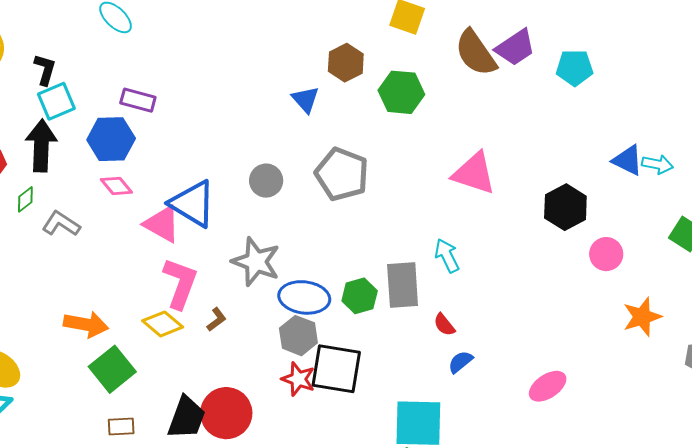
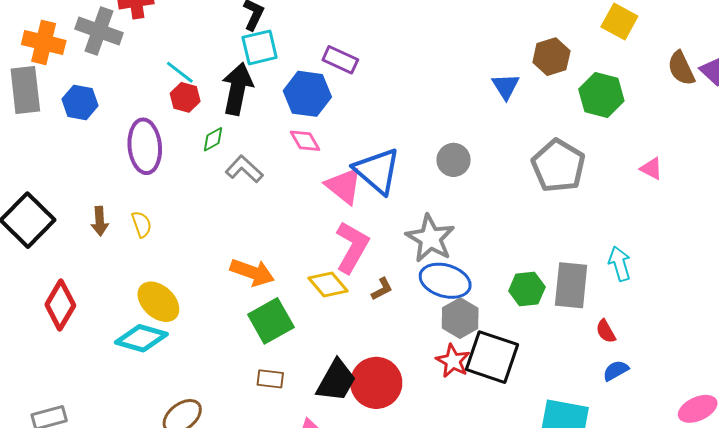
brown semicircle: (476, 53) -> (681, 68), size x0.7
pink triangle: (474, 173) -> (651, 168), moved, size x0.5
gray pentagon: (342, 174) -> (558, 166), moved
blue ellipse: (304, 297) -> (445, 281), moved

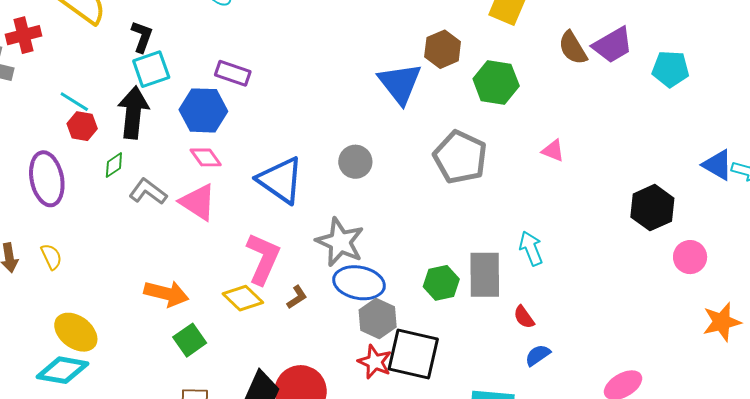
blue triangle: (506, 86) -> (400, 83), size x1.6
pink triangle: (344, 186) -> (198, 202), moved
green square: (271, 321) -> (190, 340), size x0.7

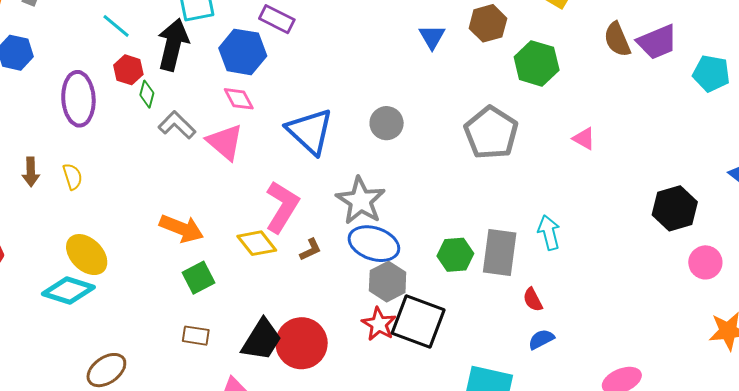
blue triangle: (400, 83) -> (432, 37), moved, size x0.6
red hexagon: (82, 126) -> (128, 70), moved
green diamond: (114, 165) -> (147, 94), turned -48

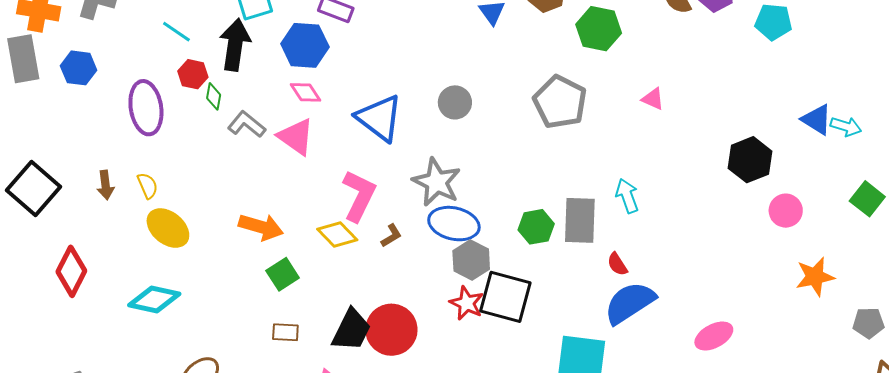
yellow ellipse: (87, 255) -> (168, 228), moved
blue semicircle: (541, 339) -> (630, 303), size x2.0

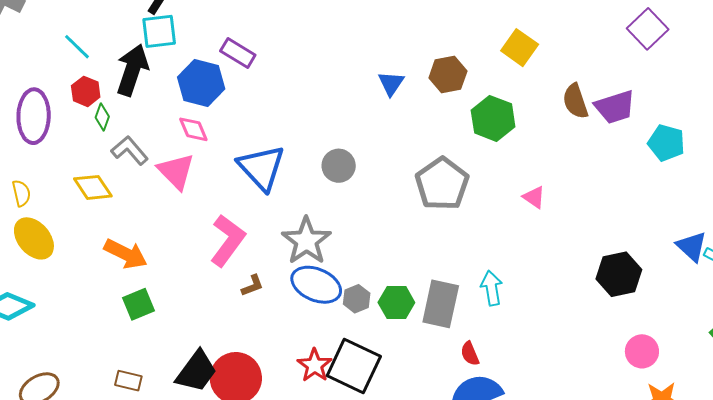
pink circle: (786, 211) -> (642, 351), moved
yellow diamond: (337, 234) -> (93, 187), moved
gray hexagon: (471, 260) -> (357, 299), moved, size x0.7
brown rectangle: (285, 332) -> (128, 381), moved

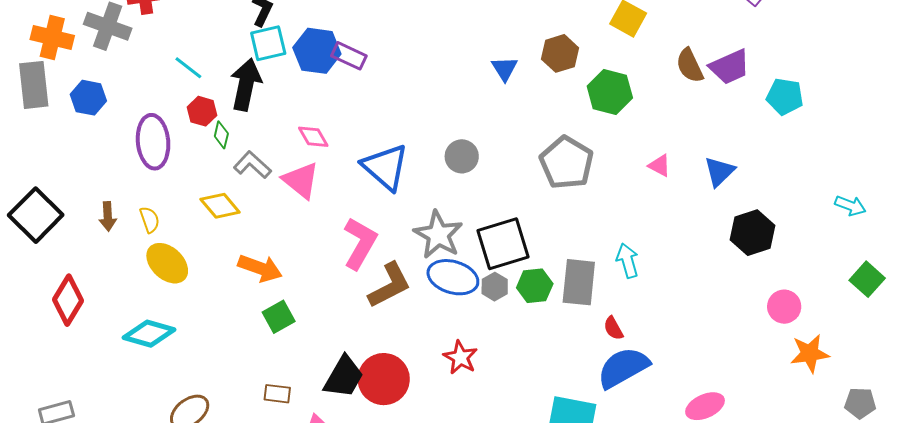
blue hexagon: (201, 83) -> (317, 51), moved
blue triangle: (692, 246) -> (719, 172), moved, turned 40
brown L-shape: (252, 285) -> (390, 285), size x2.0
black square: (354, 366) -> (503, 244), moved, turned -36

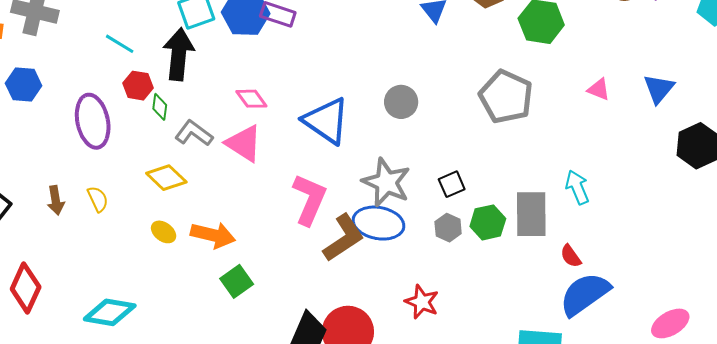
black square: (503, 244) -> (452, 184), size x0.5
yellow ellipse: (167, 263) -> (164, 232), moved, size x0.6
blue ellipse: (453, 277) -> (379, 223), moved

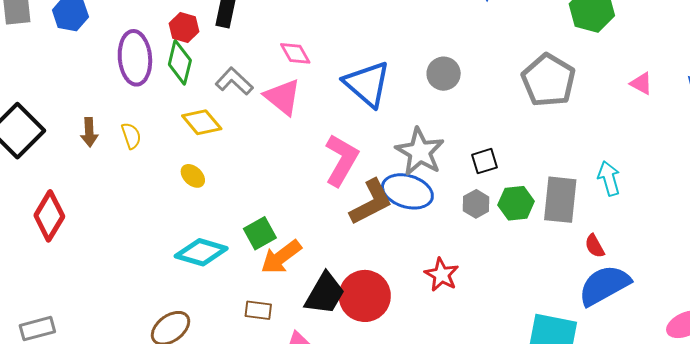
green diamond: (160, 107) -> (180, 62), moved, size x1.6
orange arrow: (213, 235) -> (281, 257), moved, turned 123
cyan diamond: (110, 312) -> (201, 252), moved

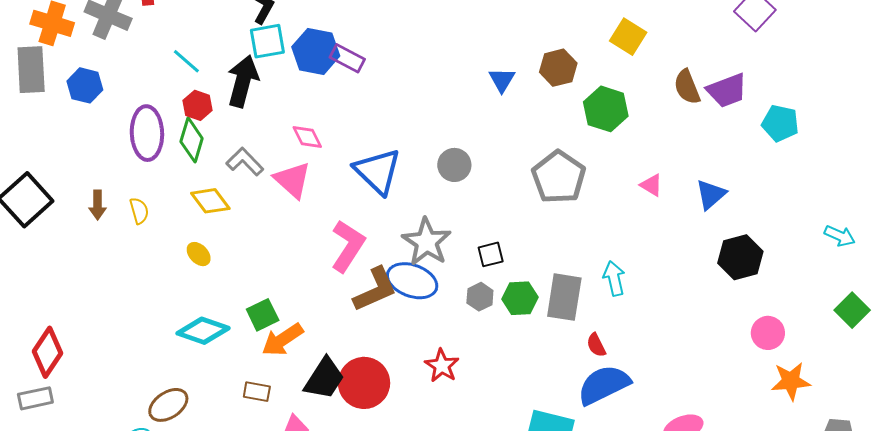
red diamond: (49, 216) -> (47, 352), moved

